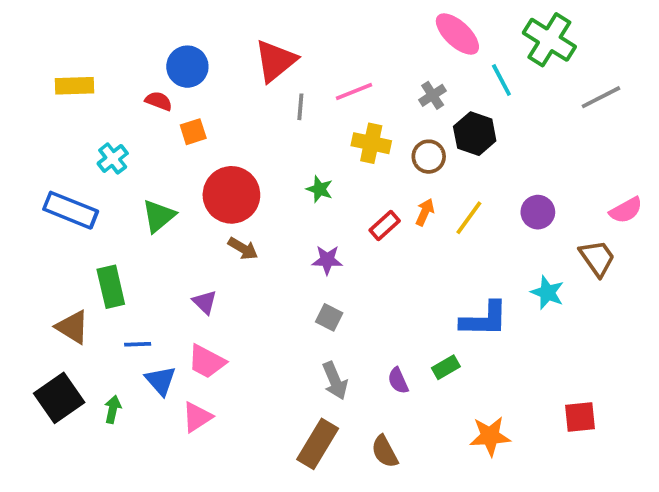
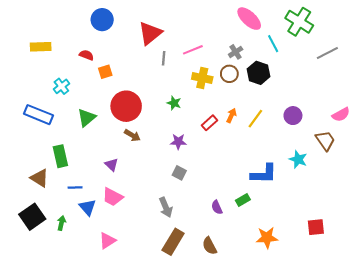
blue circle: (187, 67) -> (102, 20), moved
brown circle: (429, 157) -> (229, 74), moved
gray arrow: (335, 381) -> (166, 207), moved
pink triangle: (197, 417) -> (107, 241), moved

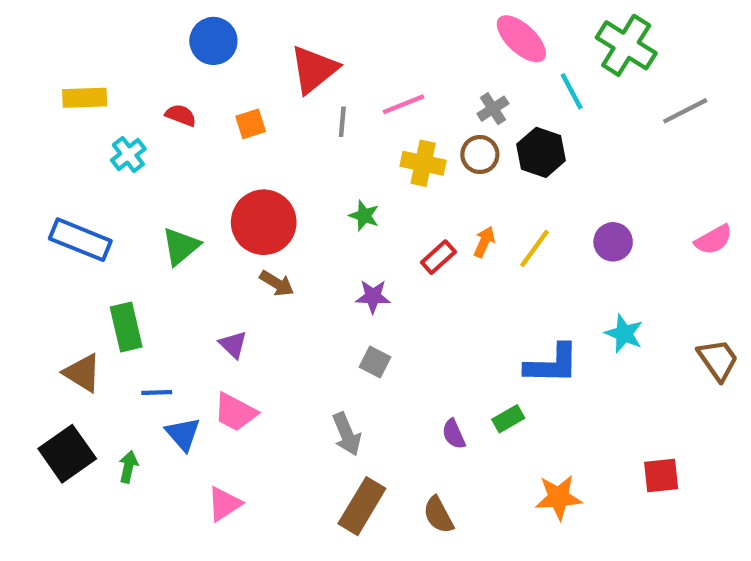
orange square: (105, 72) -> (251, 124), moved
cyan cross: (61, 86) -> (128, 155), moved
brown trapezoid: (325, 141) -> (718, 360), moved

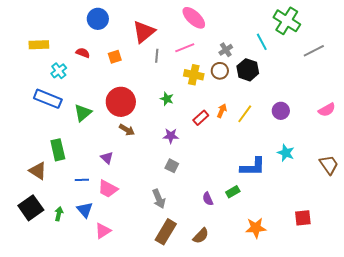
pink ellipse: (521, 39) -> (194, 18), moved
blue rectangle: (80, 240) -> (48, 99), moved
blue line: (157, 393) -> (82, 180), moved
blue triangle: (183, 434) -> (85, 210), moved
brown semicircle: (438, 515) -> (201, 236), turned -108

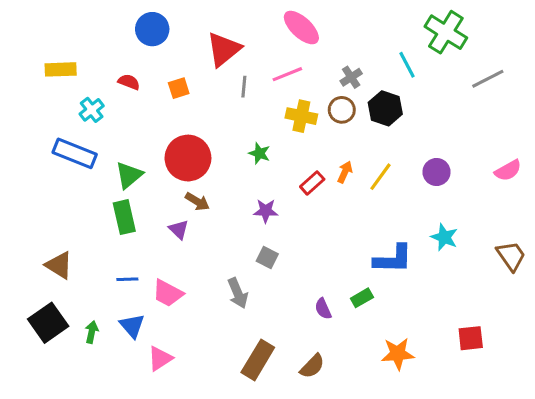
green rectangle: (58, 150) -> (124, 217), moved
purple triangle: (107, 158) -> (179, 229), moved
gray arrow: (159, 199) -> (238, 293), moved

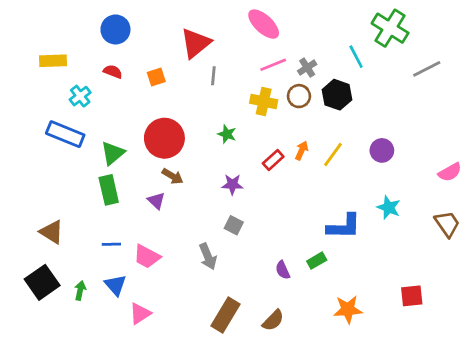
blue circle: (152, 29) -> (115, 29), moved
pink line: (287, 74) -> (273, 65), moved
pink semicircle: (508, 170) -> (450, 172), moved

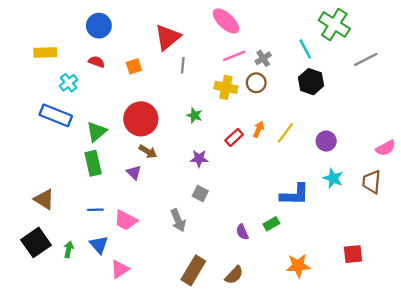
black hexagon: (337, 95) -> (311, 82), moved
purple circle: (382, 150) -> (326, 141), moved
brown trapezoid: (447, 224) -> (372, 182), moved, turned -140

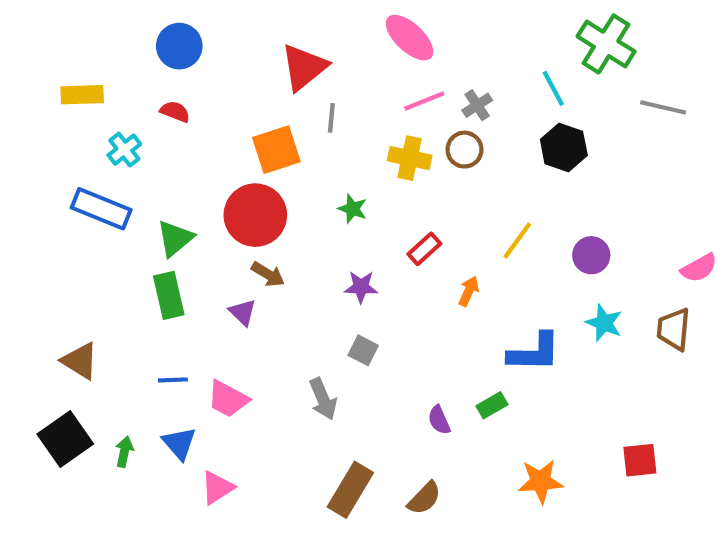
gray line: (366, 59) -> (663, 107), turned 40
orange square: (134, 66) -> (276, 150), moved, size x1.6
orange arrow: (259, 129) -> (469, 291), moved

